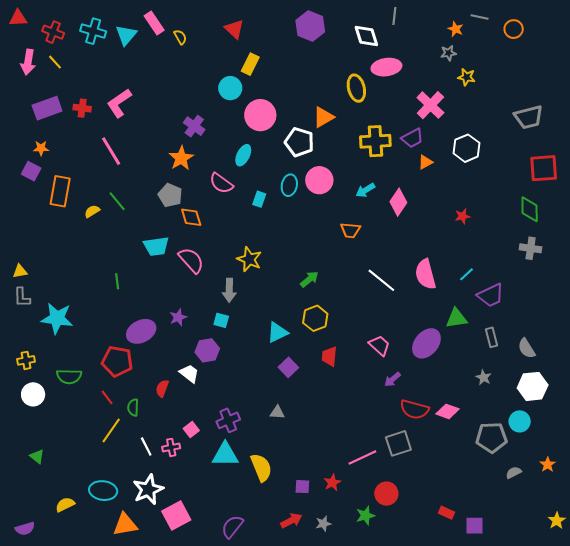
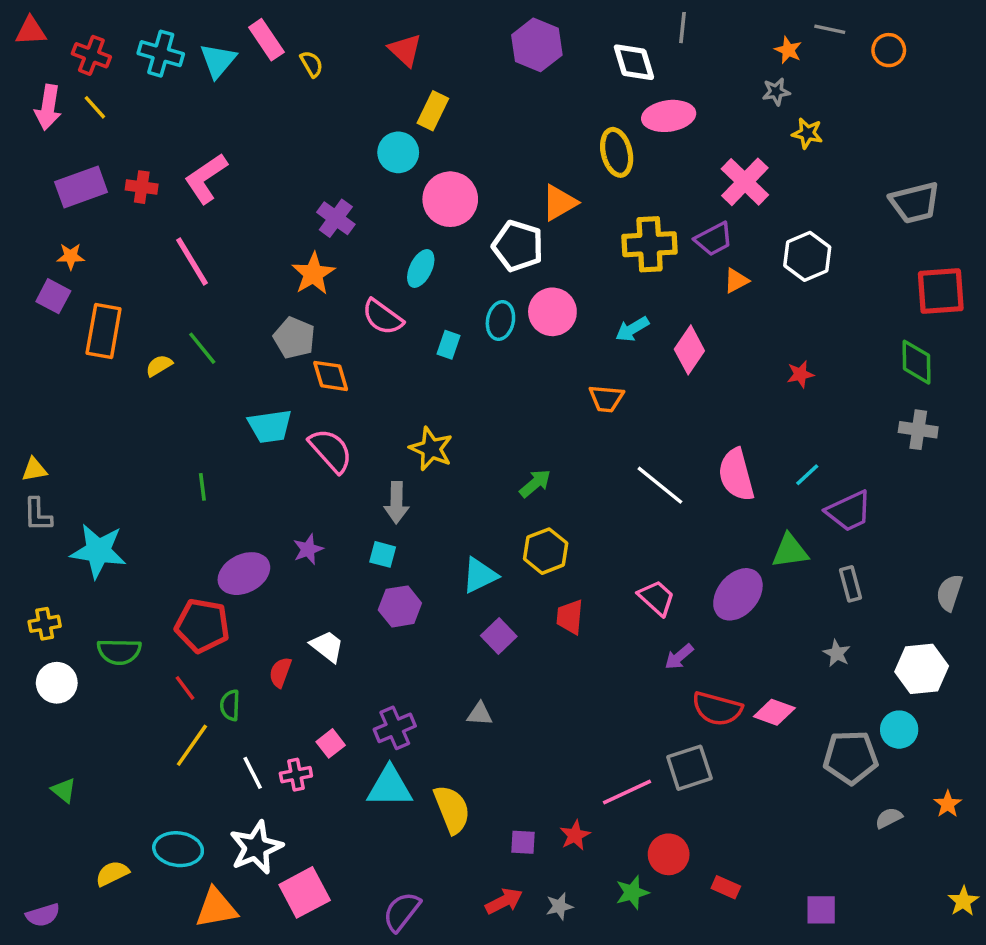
gray semicircle: (527, 348) -> (949, 593), moved, turned 50
purple hexagon: (207, 350) -> (400, 606), moved
red rectangle: (446, 513) -> (726, 887), moved

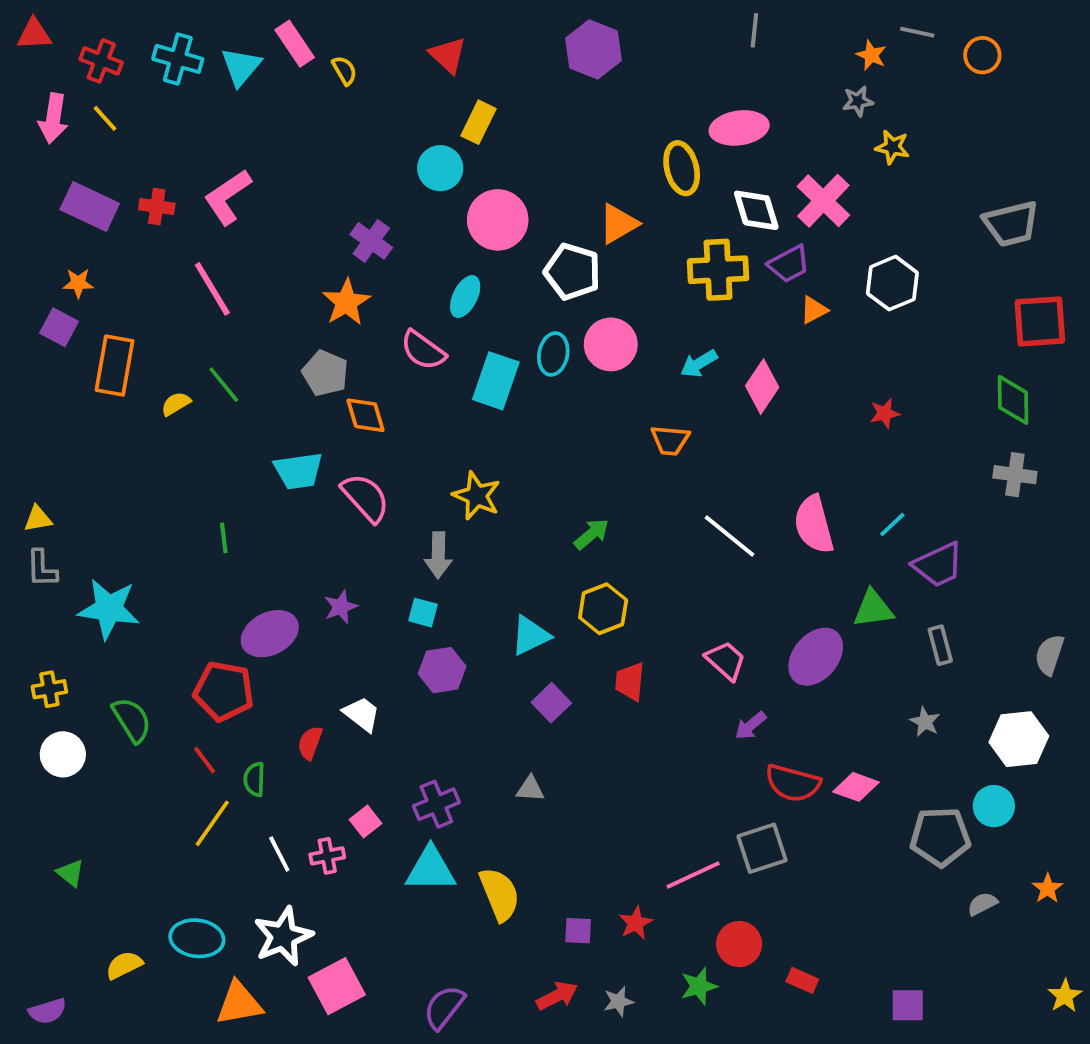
white diamond: (634, 62) -> (756, 210), moved
purple rectangle: (81, 187) -> (90, 206), turned 45
cyan rectangle: (448, 345) -> (496, 381), size x1.8
green semicircle: (119, 652) -> (132, 720), turned -123

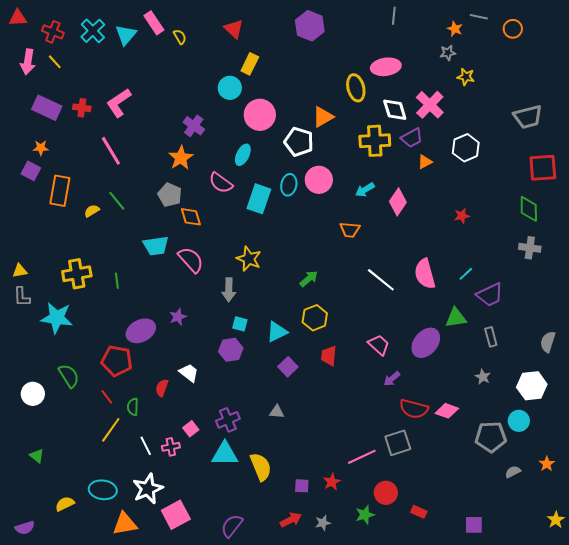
cyan cross: (178, 59) -> (93, 31), turned 30
cyan square: (423, 613) -> (240, 324), moved
yellow cross: (49, 689) -> (77, 274), moved, size x1.6

